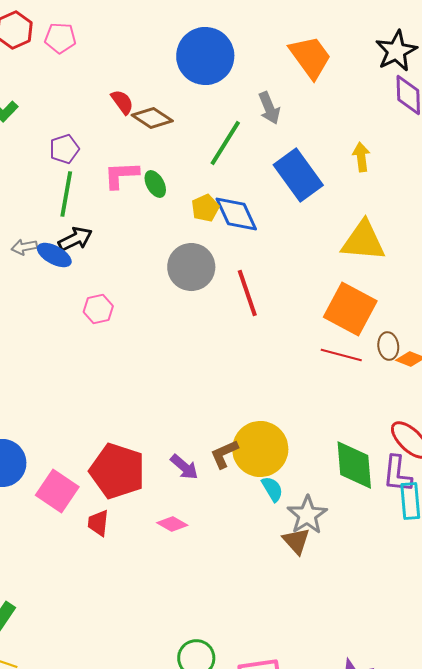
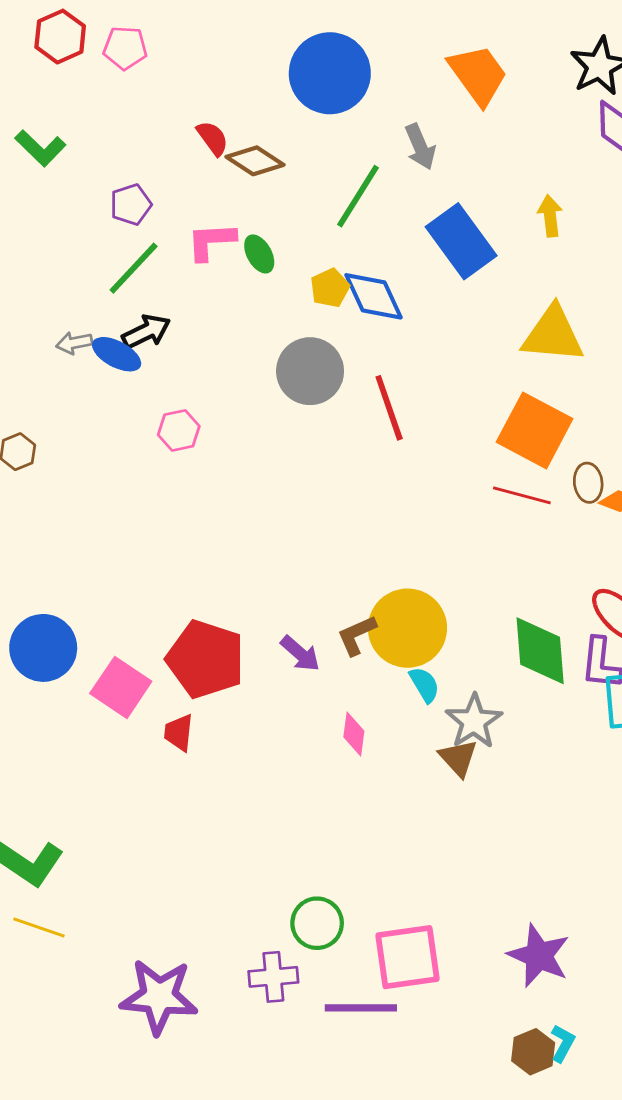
green line: (66, 194) -> (134, 268), turned 33
pink diamond: (172, 524) -> (354, 734), moved, turned 68

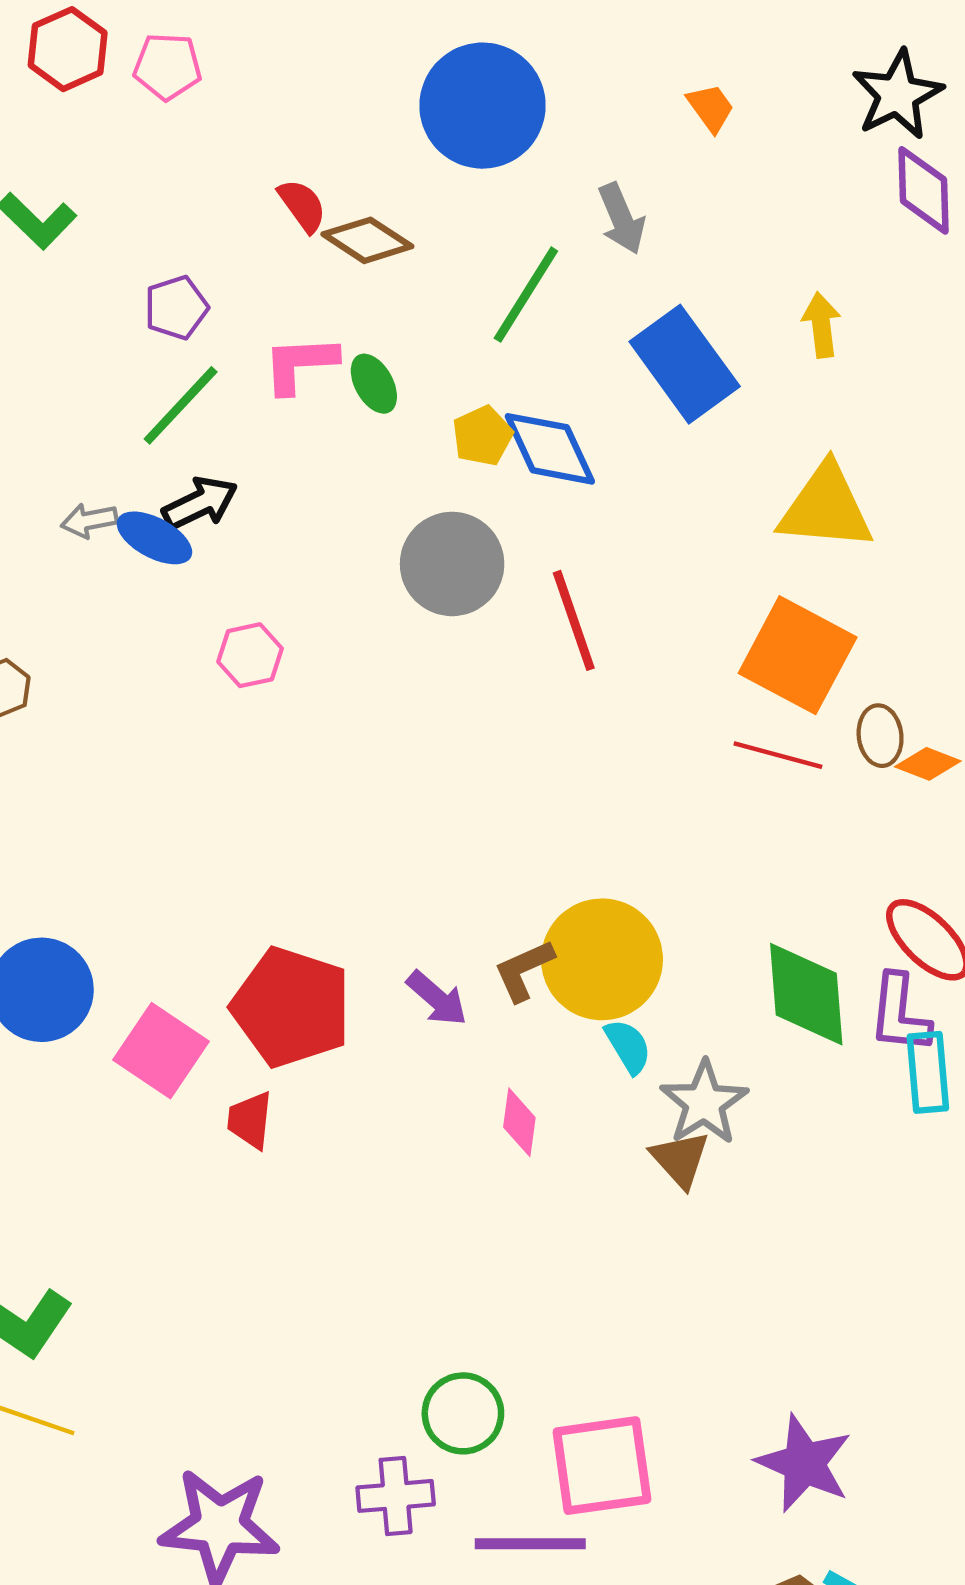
orange trapezoid: (478, 75) -> (711, 108), size x0.5

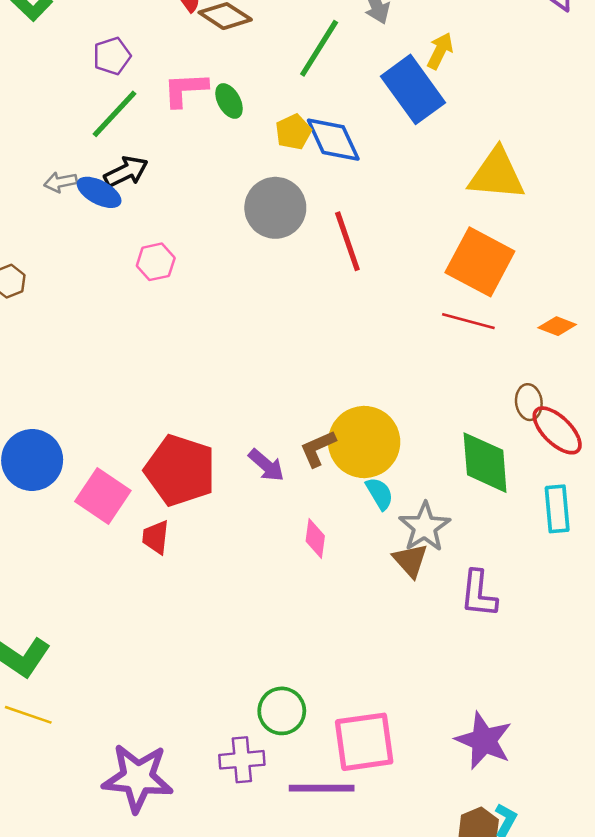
yellow arrow: (821, 325) -> (440, 51), moved, turned 33
brown ellipse: (880, 736) -> (529, 402), moved
purple L-shape: (900, 1014) -> (479, 594), moved

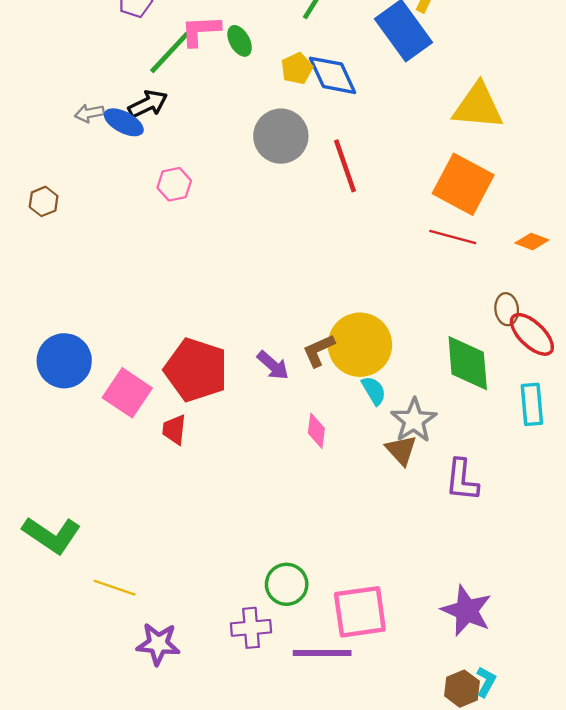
green line: (114, 114) -> (170, 52), moved
yellow line: (28, 715) -> (115, 588), moved
purple star: (138, 778) -> (158, 644), size x0.7

